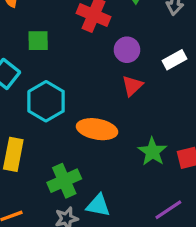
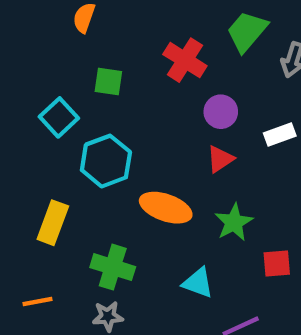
green star: (152, 152) -> (234, 222), moved
green cross: (64, 181) -> (113, 267), turned 32
cyan triangle: (98, 205) -> (198, 283), moved

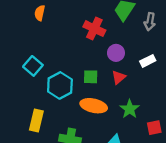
green square: (108, 82) -> (91, 77), moved

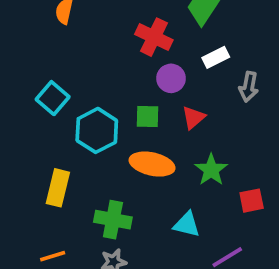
gray arrow: (150, 22) -> (249, 87), moved
purple circle: (116, 53) -> (171, 78), moved
white rectangle: (148, 61) -> (216, 57), moved

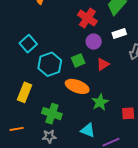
green square: (147, 116) -> (78, 60), turned -32
green star: (211, 170) -> (100, 102), moved
cyan triangle: (187, 225) -> (88, 130), moved

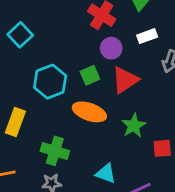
cyan square: (28, 44) -> (20, 35), moved
red triangle: (103, 64) -> (125, 80), size x1.5
green star: (100, 102) -> (134, 126), moved

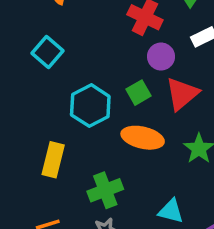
green cross: (55, 151) -> (105, 190), turned -32

